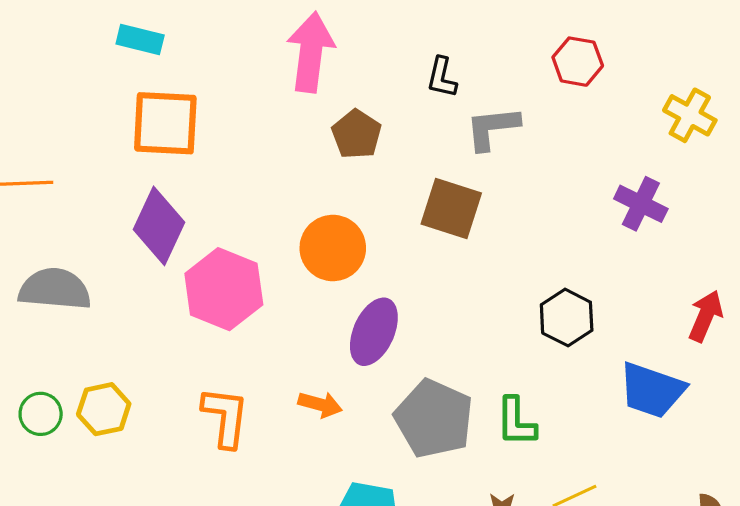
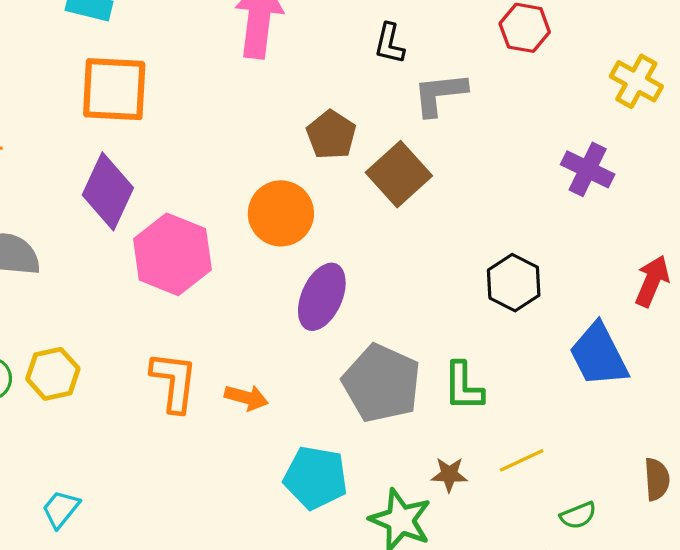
brown pentagon: (356, 134) -> (331, 135), moved
brown square: (451, 209) -> (399, 174), turned 30
blue trapezoid: (652, 390) -> (599, 355), turned 44
orange arrow: (320, 404) -> (246, 397), moved

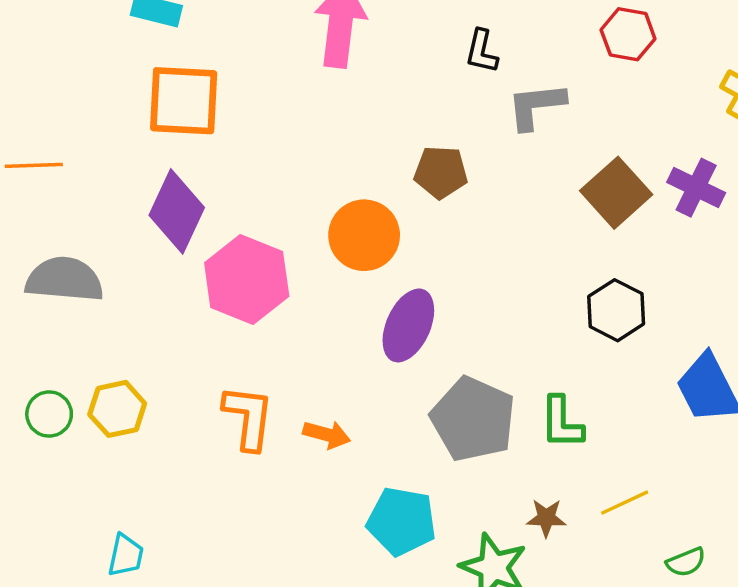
brown pentagon: (331, 135) -> (441, 172), moved, turned -30
brown square: (399, 174) -> (616, 193), moved
cyan trapezoid: (61, 509) -> (126, 555), turned 153

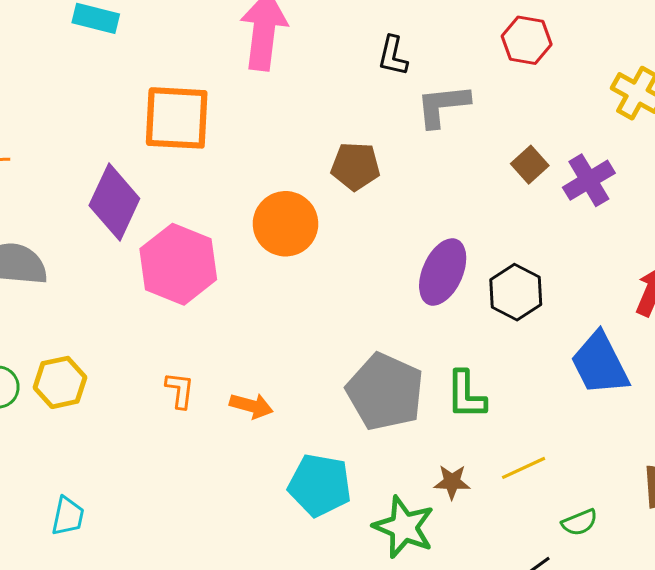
orange square: (184, 101) -> (177, 118), moved
purple cross: (696, 188) -> (589, 180), turned 33
brown square: (616, 193) -> (530, 165), moved, size x0.6
purple ellipse: (408, 325) -> (443, 272), moved
orange L-shape: (248, 417) -> (180, 390), size x0.6

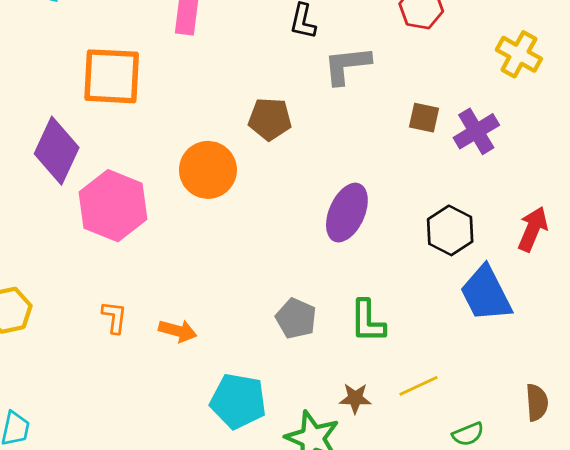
brown square: (530, 165) -> (424, 118), turned -36
black hexagon: (516, 292) -> (450, 230), moved
gray pentagon: (385, 392) -> (296, 318), size x0.6

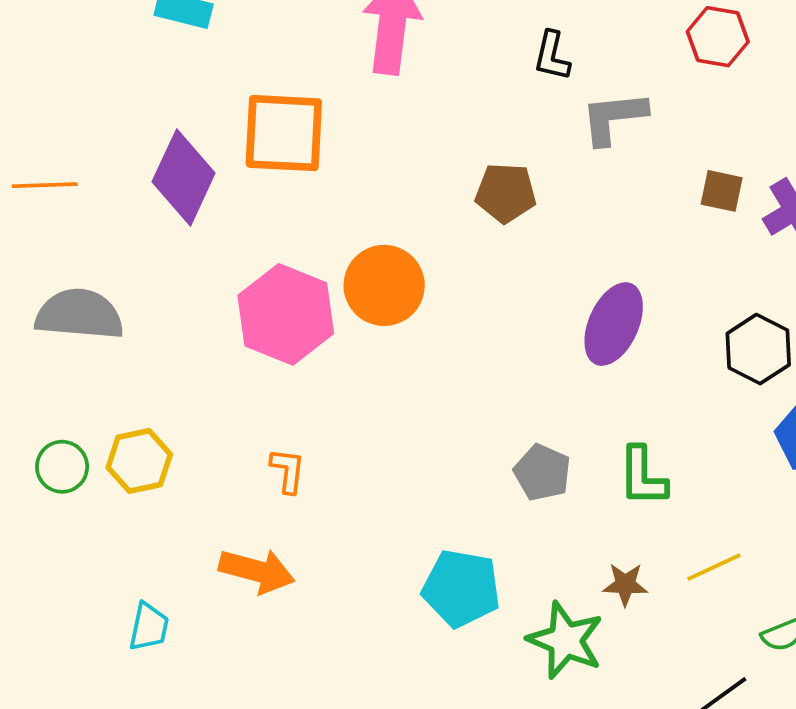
purple diamond: (57, 151) -> (184, 177), moved
orange circle: (208, 170) -> (384, 285), moved
orange arrow: (178, 331) -> (257, 571), moved, size x1.4

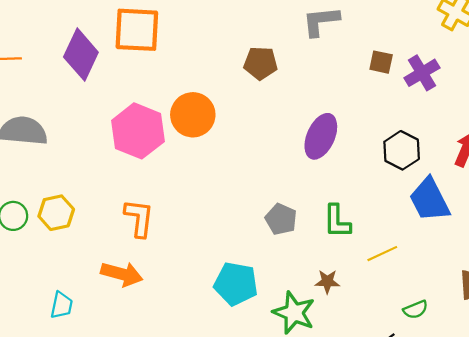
orange L-shape: (288, 471) -> (139, 218), size x1.5
yellow line: (714, 567) -> (382, 254), moved

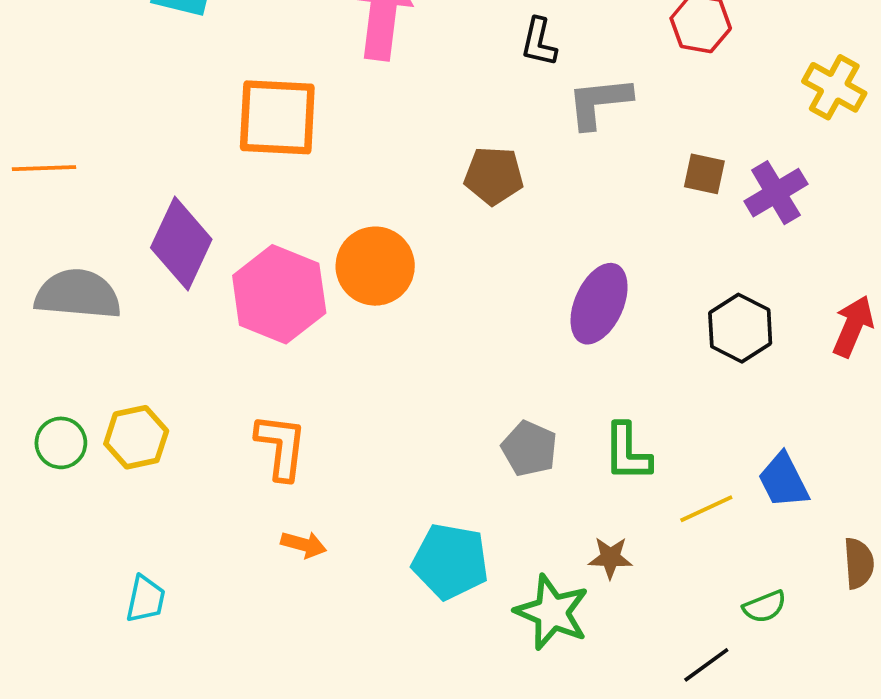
purple diamond: (81, 55) -> (181, 243), moved
blue trapezoid: (430, 200) -> (783, 481), moved, size x0.7
orange arrow: (122, 274) -> (304, 545), moved, size x0.6

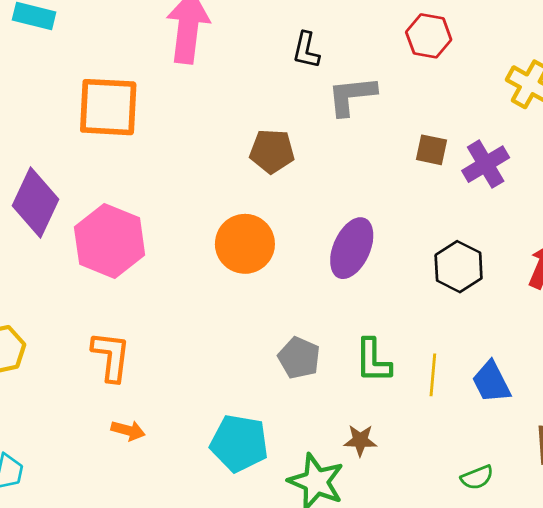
orange circle: (375, 266) -> (245, 244), moved
yellow line: (706, 509) -> (433, 375), moved, turned -60

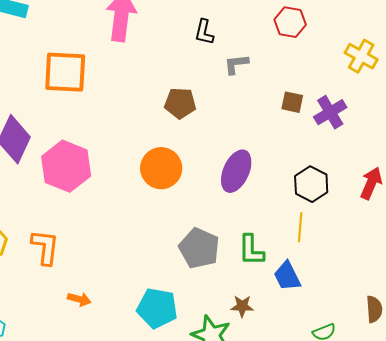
gray L-shape: (352, 96) -> (236, 64), size x0.7
orange L-shape: (111, 356) -> (45, 247), moved
gray pentagon: (299, 358) -> (199, 248), size x1.4
yellow line: (433, 375) -> (300, 227), moved
blue trapezoid: (491, 382) -> (287, 276), moved

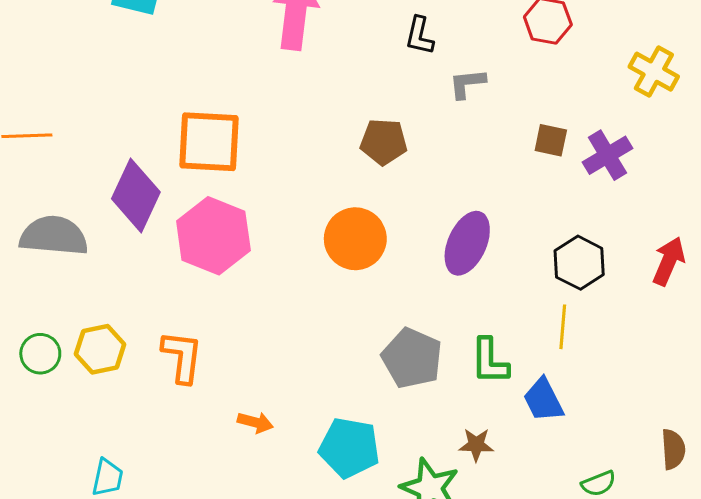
orange square: (65, 72) -> (209, 142), moved
orange arrow: (79, 299) -> (255, 422), moved

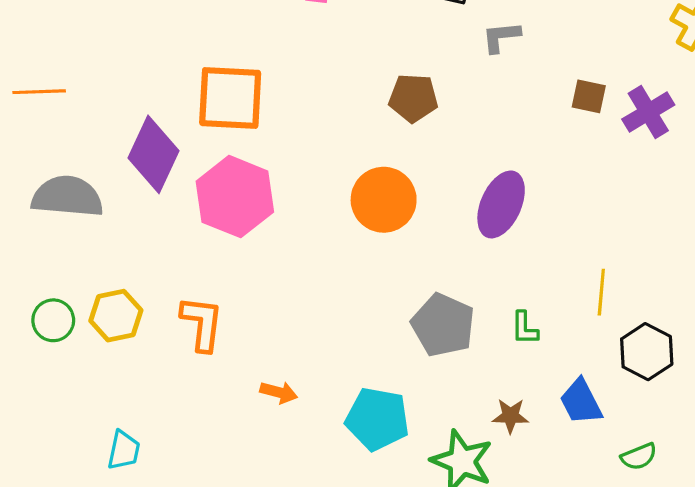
black hexagon: (579, 263) -> (647, 352), moved
green L-shape: (490, 361) -> (525, 328), size x0.7
blue trapezoid: (543, 400) -> (581, 402), moved

